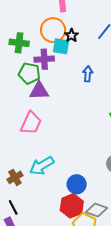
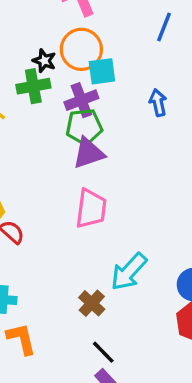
black star: (71, 35) -> (44, 61), moved
green pentagon: (29, 73) -> (84, 127), moved

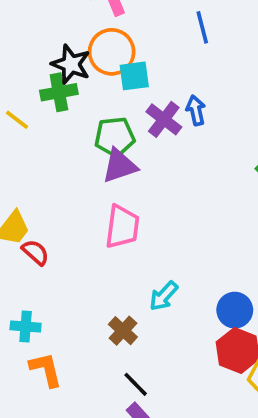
blue line: (164, 27) -> (202, 27), turned -36
black star: (44, 61) -> (71, 64), size x1.5
purple cross: (81, 100) -> (164, 119), moved, turned -32
cyan arrow: (129, 272) -> (164, 296), size x0.7

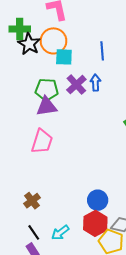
blue line: (202, 27) -> (102, 51), moved
green cross: (59, 92) -> (20, 29), moved
cyan arrow: (164, 296) -> (60, 233), moved

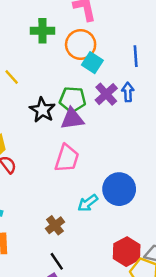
black star: (29, 44) -> (42, 110), moved
cyan square: (64, 57) -> (92, 63), turned 30
blue circle: (98, 200) -> (119, 189), moved, size x1.4
cyan arrow: (60, 233) -> (88, 203), moved

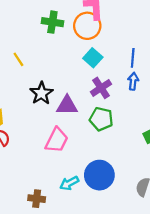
orange circle: (81, 44) -> (87, 26), moved
blue arrow: (128, 92) -> (133, 81), moved
green pentagon: (73, 100) -> (101, 119), moved
brown cross: (55, 225) -> (37, 199), turned 35

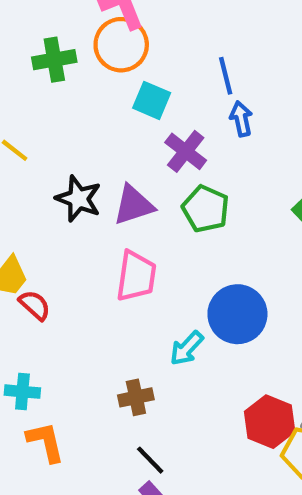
green pentagon: (101, 119) -> (206, 209), turned 30

